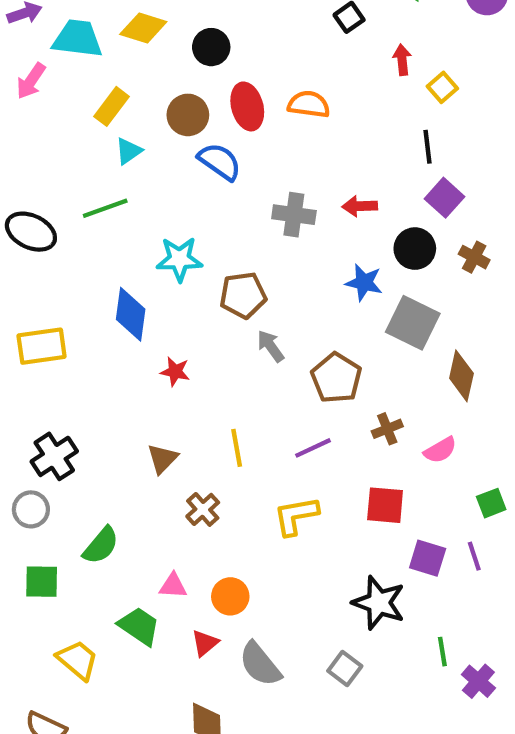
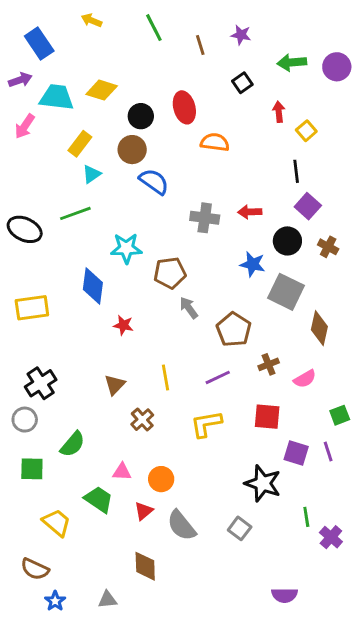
black circle: (211, 47) -> (141, 116), moved
red ellipse: (247, 106) -> (184, 107), moved

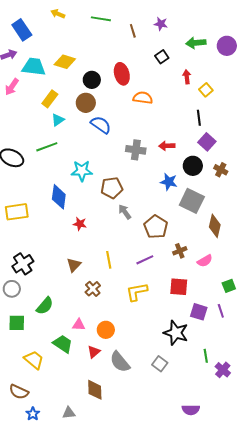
green line: (154, 28) -> (101, 19), turned -54

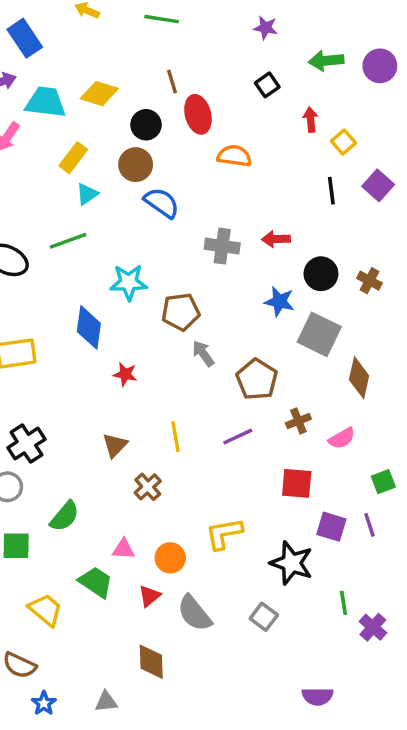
brown line: (133, 31) -> (172, 81), moved
purple square: (207, 142) -> (378, 185), moved
yellow L-shape: (137, 292) -> (224, 534), moved

